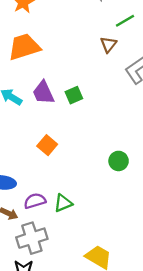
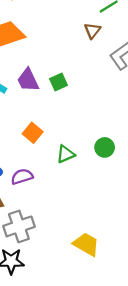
purple semicircle: (35, 201) -> (22, 177), moved
green triangle: (63, 203) -> (65, 154), moved

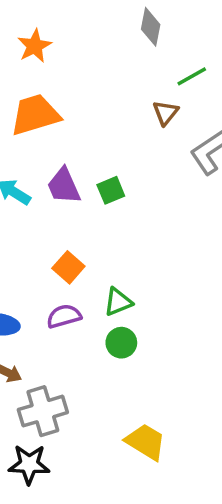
green circle: (105, 147) -> (121, 343), moved
purple semicircle: (22, 177) -> (64, 316), moved

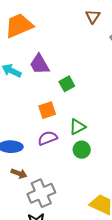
green square: (111, 190) -> (67, 84), moved
orange square: (68, 267) -> (47, 110), turned 36

